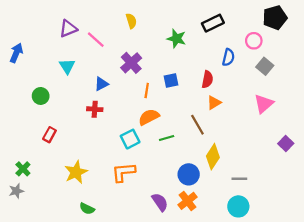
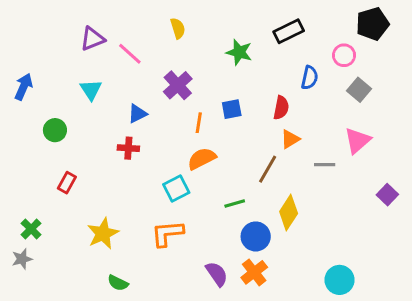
blue arrow: (16, 53) -> (24, 87), moved
brown line: (197, 125) -> (268, 169), turned 60
green line: (167, 138) -> (235, 204), moved
gray line: (239, 179) -> (325, 165), moved
cyan circle: (238, 206) -> (340, 280), moved

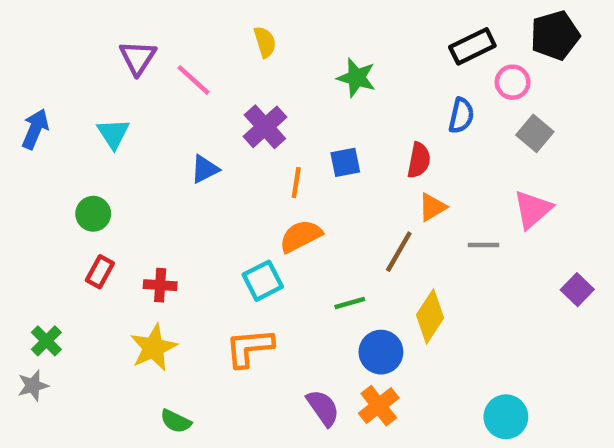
black rectangle: (289, 31) -> (472, 46), moved
purple triangle: (92, 39) -> (138, 58), turned -35
cyan triangle: (91, 90) -> (113, 133), moved
green circle: (55, 130) -> (93, 214), moved
red cross: (128, 148) -> (160, 285), moved

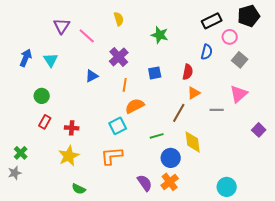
blue arrow: (35, 129) -> (26, 58), moved
orange line: (296, 183) -> (125, 85), moved
yellow diamond: (430, 316) -> (193, 142), turned -40

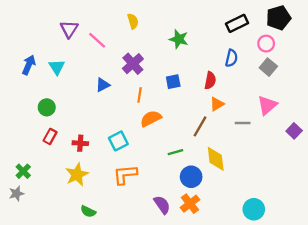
pink circle: (230, 37) -> (266, 44), moved
cyan square: (118, 126) -> (118, 141), moved
purple square: (259, 130) -> (294, 131), moved

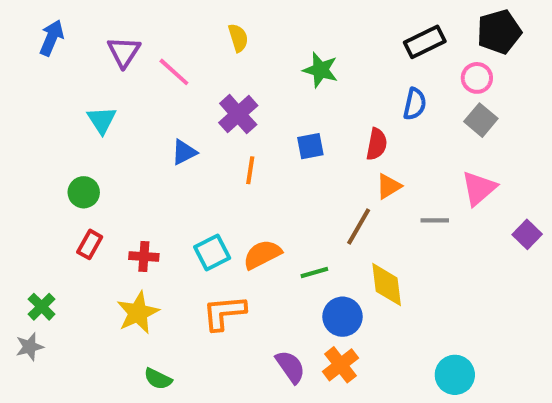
blue arrow: (29, 65) -> (52, 38), moved
orange semicircle: (151, 119) -> (262, 254), moved

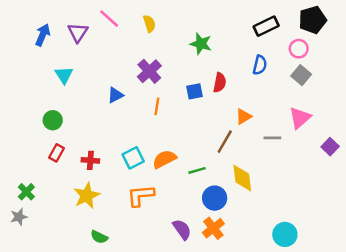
blue arrow: (52, 38) -> (43, 35), moved
pink line: (174, 72) -> (109, 19), moved
red semicircle: (377, 144) -> (220, 83), moved

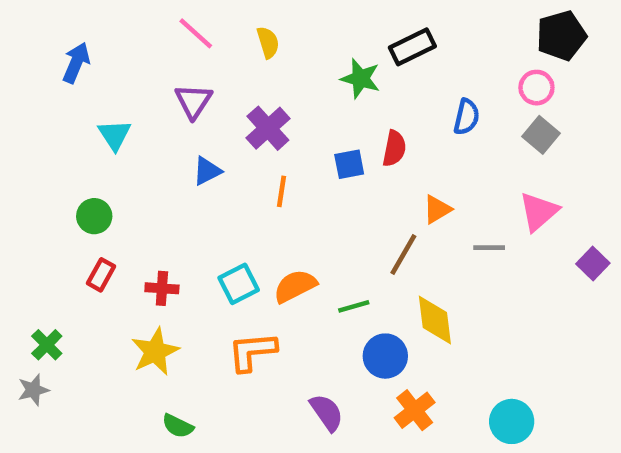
black rectangle: (266, 26) -> (412, 47), moved
purple triangle: (78, 32) -> (194, 101), moved
orange cross: (213, 228) -> (415, 410), moved

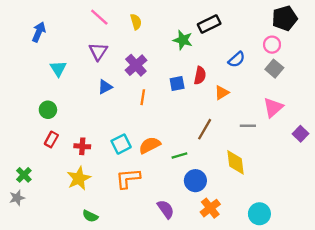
blue semicircle: (467, 117) -> (237, 59), turned 36
orange triangle: (437, 209) -> (222, 93), moved
yellow diamond: (435, 320) -> (235, 162), moved

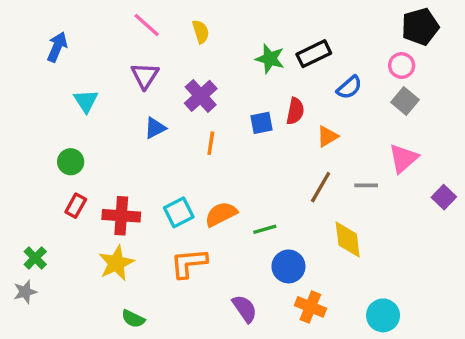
black rectangle: (209, 24) -> (314, 54), moved
brown line: (205, 129) -> (321, 187), moved
red cross: (82, 146) -> (121, 216), size x1.5
orange cross: (210, 208) -> (310, 307), turned -30

